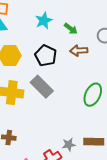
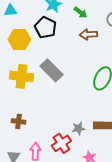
black pentagon: (46, 56) -> (45, 27), moved

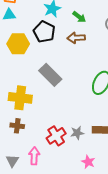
brown arrow: (88, 34) -> (76, 38), moved
yellow cross: (21, 76) -> (20, 98), moved
red cross: (61, 143) -> (56, 136), moved

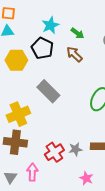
brown arrow: (76, 38) -> (74, 54), turned 48
yellow cross: (20, 98) -> (18, 114), turned -30
brown cross: (17, 126) -> (15, 142), size x1.6

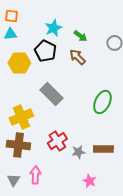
red cross: (54, 152) -> (57, 141), moved

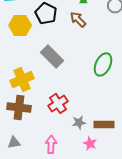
brown rectangle: (103, 149) -> (104, 124), moved
gray star: (78, 152) -> (79, 122), moved
pink arrow: (35, 175) -> (51, 144), moved
gray triangle: (13, 180) -> (14, 142), turned 48

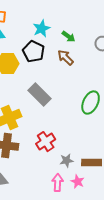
pink arrow: (51, 144) -> (58, 183), moved

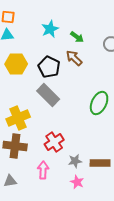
black pentagon: (34, 52) -> (49, 67), moved
pink star: (78, 182) -> (77, 182), moved
pink arrow: (58, 183) -> (43, 170), moved

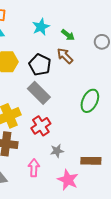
red cross: (54, 142) -> (41, 126), moved
gray star: (75, 161) -> (57, 151), moved
pink star: (77, 182) -> (68, 180), size x1.5

